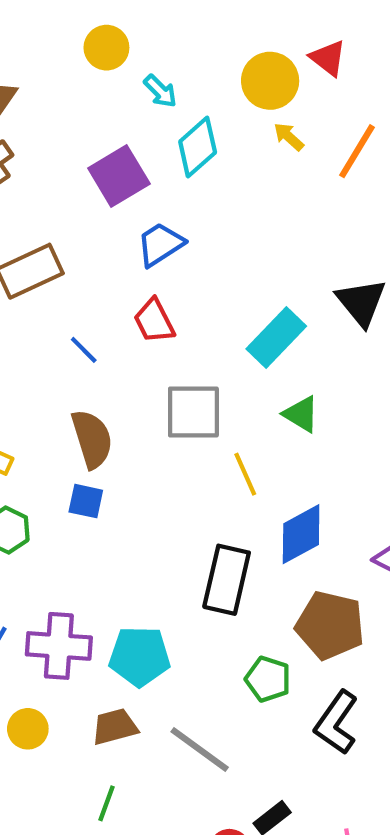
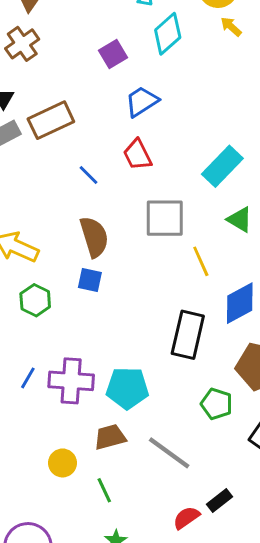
purple square: (119, 176) -> (113, 54), size x0.7
yellow circle: (28, 729) -> (63, 463), moved
green line: (106, 803) -> (104, 490), turned -45

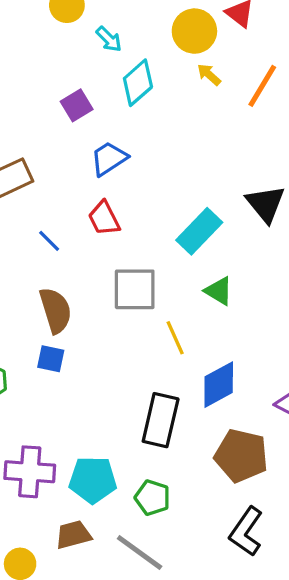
green pentagon: (217, 404) -> (152, 498), moved

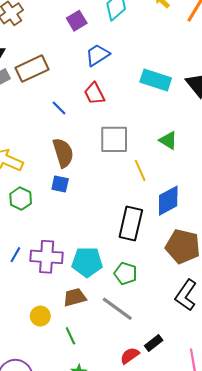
cyan rectangle: (199, 231) -> (156, 80), moved, turned 64

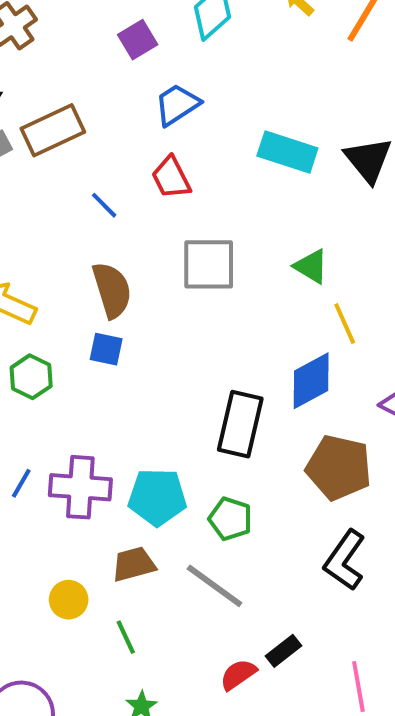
yellow line: (140, 170) -> (345, 324), moved

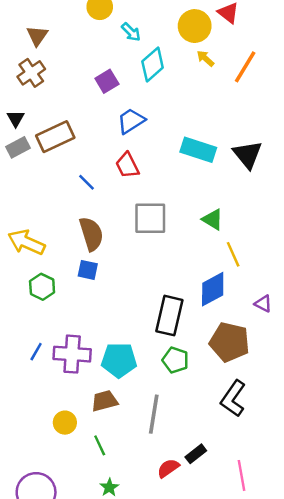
green pentagon: (230, 519) -> (175, 360), moved
gray line: (215, 586) -> (154, 414), turned 63

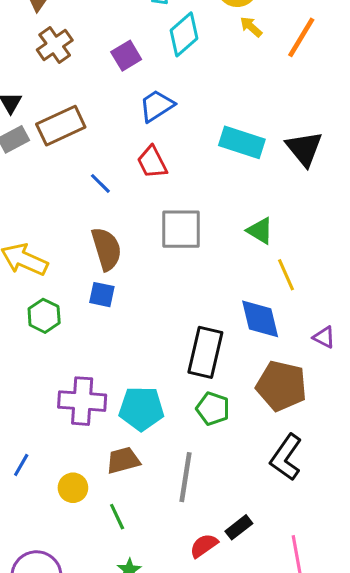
brown cross: (31, 73) -> (55, 45), moved
blue diamond: (213, 289) -> (260, 319), turned -75
blue line: (36, 352) -> (21, 465), moved

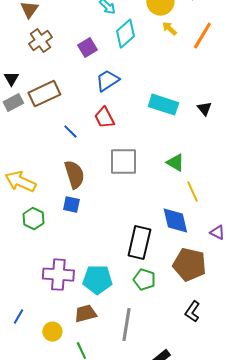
black triangle: (304, 148) -> (204, 109), size x0.6
black L-shape: (286, 457) -> (192, 312), size x0.7

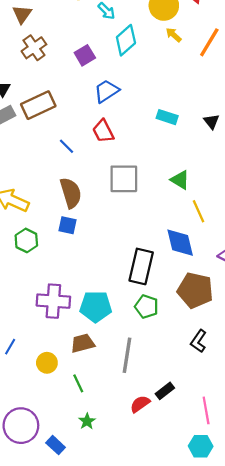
cyan rectangle: (163, 105) -> (167, 117), size x0.7

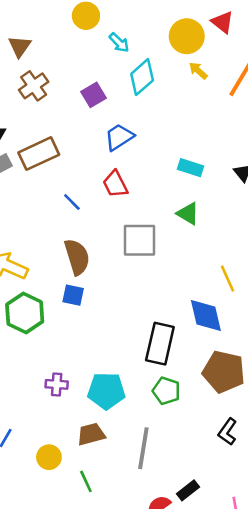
green triangle: (180, 180) -> (188, 214), moved
green hexagon: (26, 240) -> (25, 313), size x1.4
purple cross: (53, 301) -> (57, 384), size x0.6

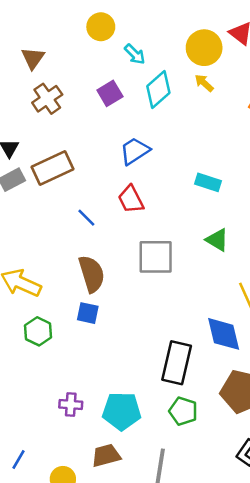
yellow arrow: (198, 71) -> (204, 83), moved
purple square: (94, 95) -> (110, 93), moved
green triangle: (188, 214) -> (217, 240), moved
green hexagon: (25, 313) -> (38, 331), size x0.7

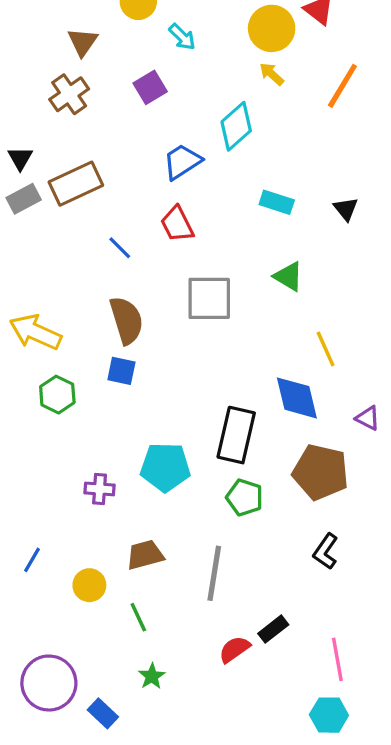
brown triangle: (33, 58) -> (83, 42), moved
cyan diamond: (158, 90) -> (236, 126), moved
cyan pentagon: (122, 411) -> (165, 467), moved

